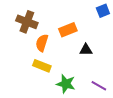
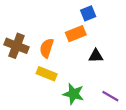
blue square: (103, 11) -> (88, 13), moved
brown cross: (27, 22) -> (16, 46), moved

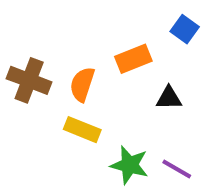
blue square: (88, 13) -> (185, 29), moved, turned -32
purple line: (110, 96) -> (177, 169), moved

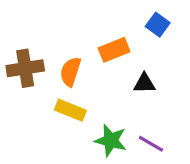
brown cross: (29, 80) -> (25, 68), turned -30

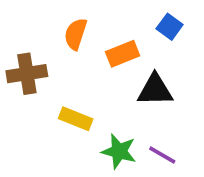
orange semicircle: (70, 72) -> (76, 34), moved
black triangle: (144, 83) -> (155, 90), size x1.5

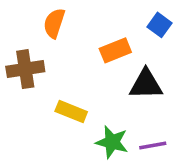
orange semicircle: (76, 34) -> (54, 23), moved
purple line: (162, 155) -> (153, 146), turned -40

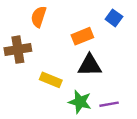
black triangle: (146, 84) -> (90, 65), moved

